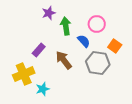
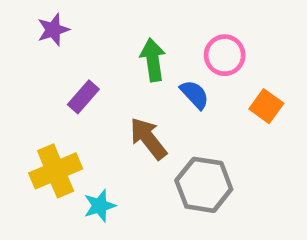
purple star: (49, 13) -> (53, 30), moved
purple rectangle: (39, 50) -> (83, 97), moved
gray hexagon: (98, 63) -> (204, 185), moved

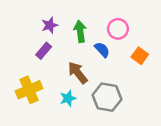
purple star: (53, 30) -> (50, 25), moved
cyan star: (100, 206) -> (68, 98), moved

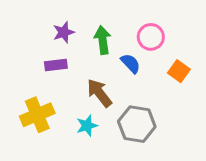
purple rectangle: (44, 51) -> (56, 65), turned 42

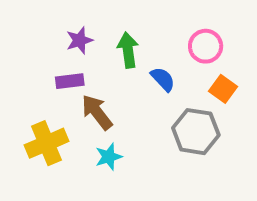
pink circle: (151, 37) -> (206, 46), moved
brown arrow: (99, 93) -> (97, 112), moved
gray hexagon: (137, 124) -> (196, 132), moved

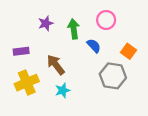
pink circle: (206, 46) -> (106, 20), moved
purple rectangle: (70, 81) -> (21, 51), moved

